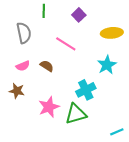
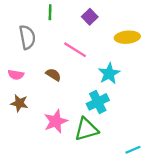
cyan star: (107, 65) -> (109, 74), moved
pink semicircle: (23, 66) -> (16, 75), moved, turned 32

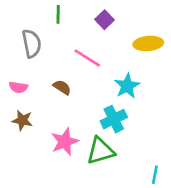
cyan line: (133, 150) -> (155, 175), turned -56

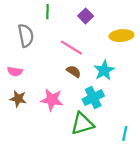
brown semicircle: (62, 87) -> (74, 71), moved
pink star: (65, 142) -> (52, 100), moved, turned 30
cyan line: (155, 175) -> (125, 133), moved

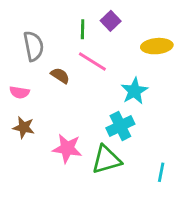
green line: (48, 12) -> (83, 29), moved
brown semicircle: (74, 71) -> (60, 76), moved
pink star: (52, 100) -> (67, 148), moved

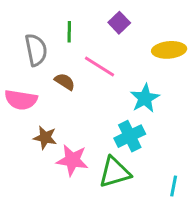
green line: (83, 29) -> (69, 32), moved
pink semicircle: (19, 92) -> (21, 100), size x1.5
brown star: (24, 127) -> (45, 138), moved

